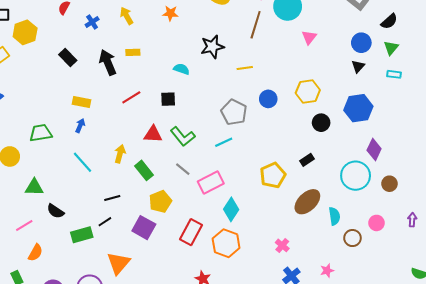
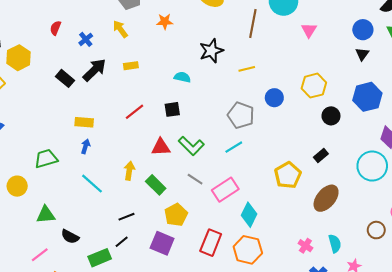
black arrow: (108, 62) -> (94, 70), moved, turned 75
cyan semicircle: (334, 216) -> (335, 244), moved

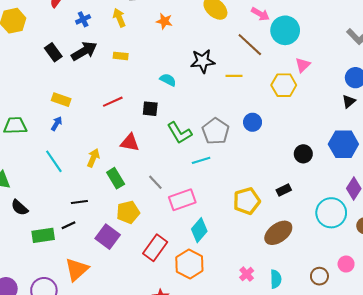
brown line: (253, 23) -> (250, 45), turned -72
yellow line: (247, 69) -> (234, 76), moved
yellow hexagon: (314, 86) -> (284, 85), moved
green L-shape: (191, 146) -> (179, 133), moved

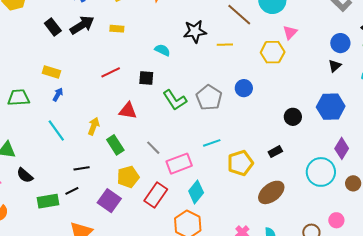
yellow rectangle: (61, 100) -> (51, 72), moved
cyan line: (201, 160) -> (212, 143), moved
red rectangle: (155, 248) -> (156, 195), moved

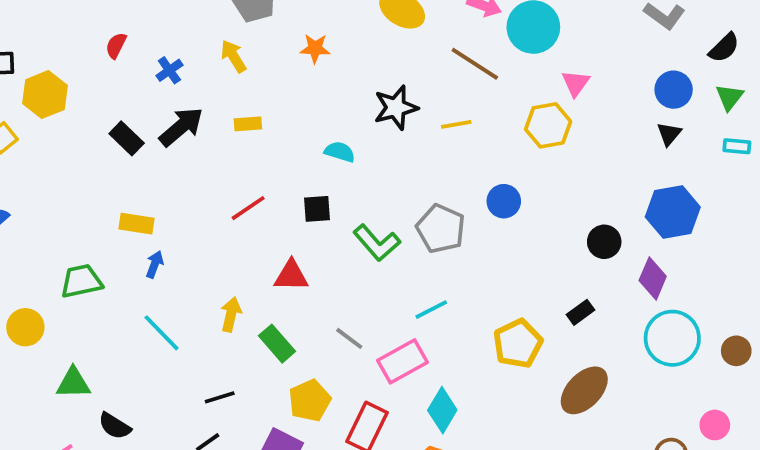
cyan line: (212, 143) -> (431, 310), moved
purple diamond: (342, 148) -> (653, 278), moved

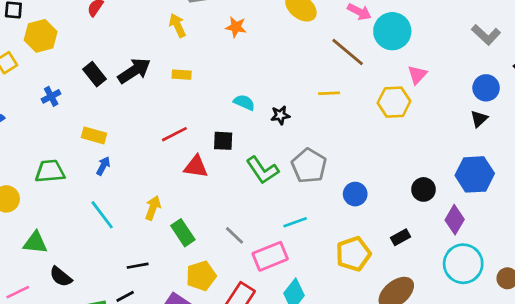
blue cross: (169, 70) -> (51, 96), moved
black star: (396, 108) -> (280, 115), moved, size x0.6
blue circle: (504, 201) -> (355, 194), moved
red triangle: (291, 276) -> (196, 167), moved

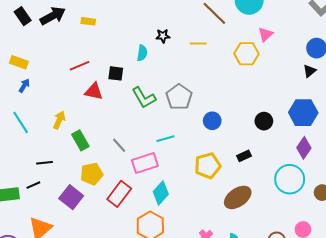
cyan semicircle: (244, 102) -> (142, 53), moved, turned 70
black star: (280, 115) -> (163, 36), moved
purple diamond: (455, 220) -> (304, 148), moved

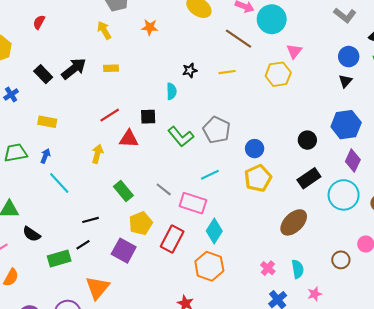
blue arrow: (24, 86) -> (45, 156), moved
yellow arrow: (59, 120) -> (97, 154), moved
black rectangle: (244, 156) -> (309, 178), moved, size x1.5
pink rectangle: (145, 163) -> (193, 203), turned 45
yellow pentagon: (208, 166) -> (258, 178), moved

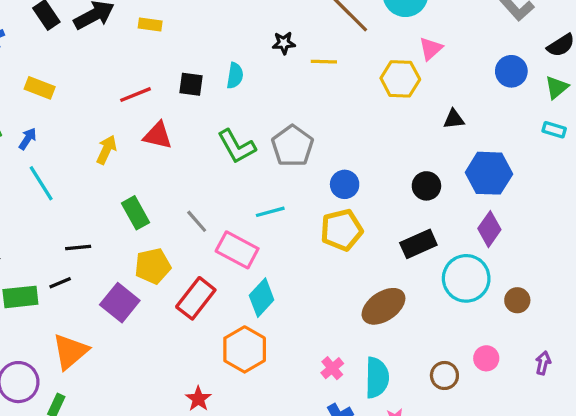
black star: (190, 70) -> (284, 43), moved
black triangle: (345, 81) -> (454, 119), moved, turned 32
black square: (148, 117) -> (191, 84), moved
cyan semicircle: (298, 269) -> (377, 378), size x1.4

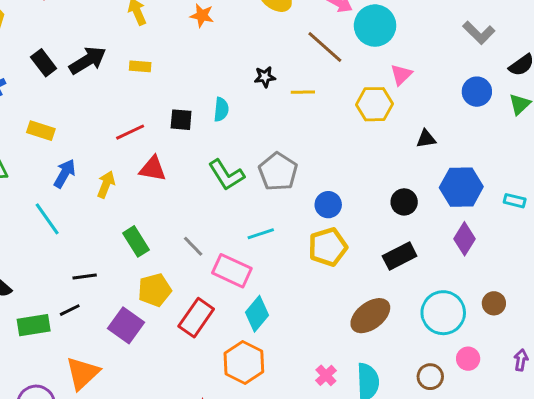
cyan rectangle: (554, 130) -> (515, 201), moved
blue arrow: (28, 139) -> (65, 173), moved, size x1.4
cyan circle: (466, 278) -> (443, 313), moved

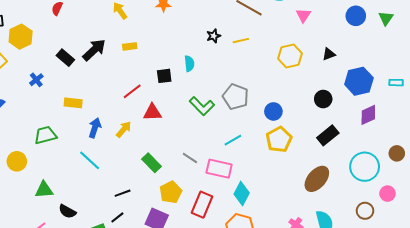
yellow hexagon: (374, 104) -> (290, 56), moved
yellow arrow: (106, 184) -> (124, 129), turned 30
purple diamond: (465, 239) -> (368, 115), turned 45

